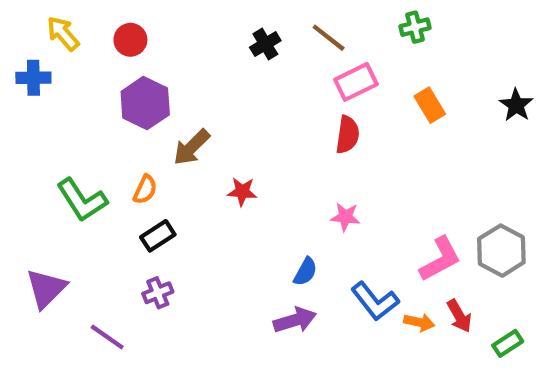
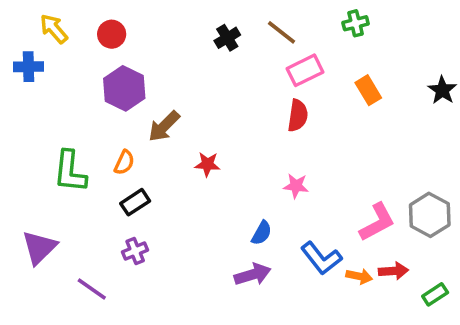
green L-shape: (82, 200) -> (70, 171), turned 39
red arrow: (459, 316) -> (394, 271), turned -64

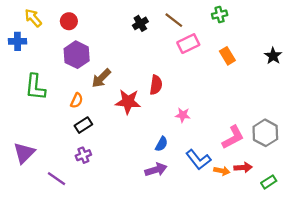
red semicircle: (298, 115) -> (156, 85), moved
red star: (207, 164) -> (128, 102), size x1.6
green L-shape: (70, 171) -> (35, 87), moved

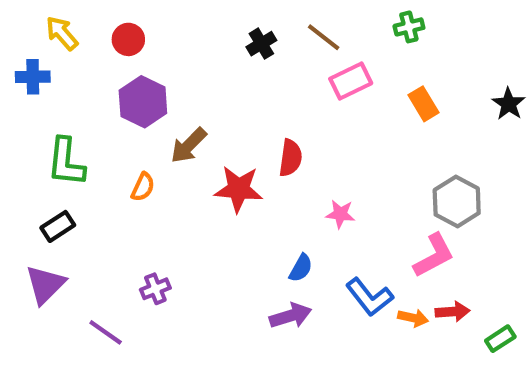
black rectangle: (83, 125) -> (58, 226), moved
gray hexagon: (265, 133) -> (457, 202), moved

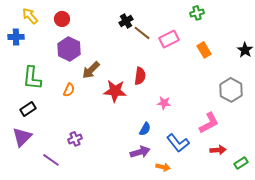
brown line: (324, 37) -> (142, 33), moved
gray hexagon: (457, 202) -> (231, 90), moved
orange arrow: (413, 318) -> (163, 167), moved

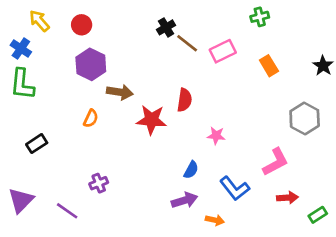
blue cross: (16, 37) -> (21, 49), turned 35
brown arrow: (91, 70) -> (120, 92), turned -126
green L-shape: (32, 78) -> (22, 84), moved
purple triangle: (22, 137) -> (21, 200), moved

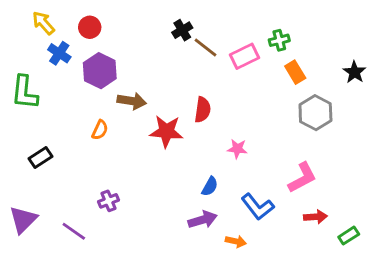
green cross: (260, 17) -> (279, 40), moved
blue cross: (21, 49) -> (59, 53), moved
gray hexagon: (305, 118) -> (315, 113), moved

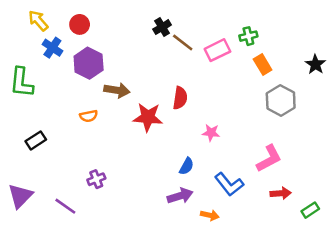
orange semicircle: (100, 130) -> (89, 116), turned 54

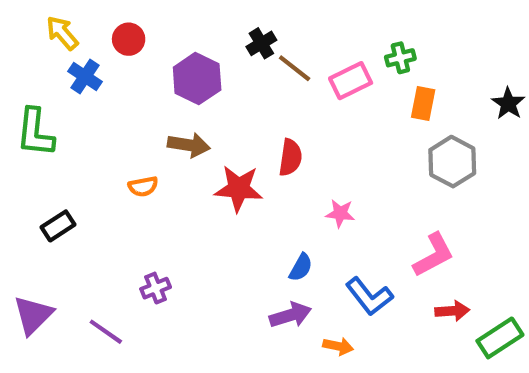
purple hexagon: (89, 63) -> (197, 79), moved
orange rectangle: (263, 64) -> (423, 103), turned 42
green rectangle: (310, 210) -> (500, 338), size x1.5

